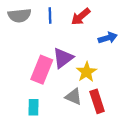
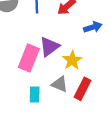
red rectangle: (97, 101) -> (82, 89), turned 45
cyan rectangle: (34, 107) -> (35, 95), moved

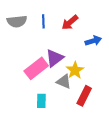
pink rectangle: (29, 58) -> (36, 68), turned 30
gray triangle: (60, 84) -> (64, 82), moved

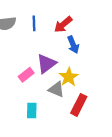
blue arrow: (93, 41) -> (73, 45), moved, turned 84
pink rectangle: (36, 68) -> (26, 75), size x0.6

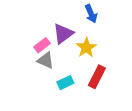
gray triangle: (56, 89) -> (46, 60), moved
cyan rectangle: (32, 111) -> (65, 83), moved, turned 64

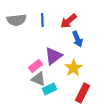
cyan rectangle: (65, 83) -> (49, 89), moved

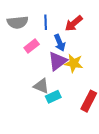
blue arrow: (77, 39) -> (60, 43), moved
pink rectangle: (35, 66) -> (32, 46), moved
yellow star: (73, 68) -> (74, 63), moved, turned -30

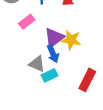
blue arrow: (60, 43) -> (53, 54), moved

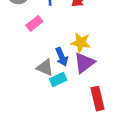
purple triangle: (54, 38) -> (84, 63), moved
red rectangle: (87, 80) -> (97, 99), moved, turned -40

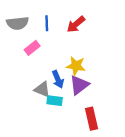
cyan rectangle: (58, 79) -> (55, 101), turned 32

